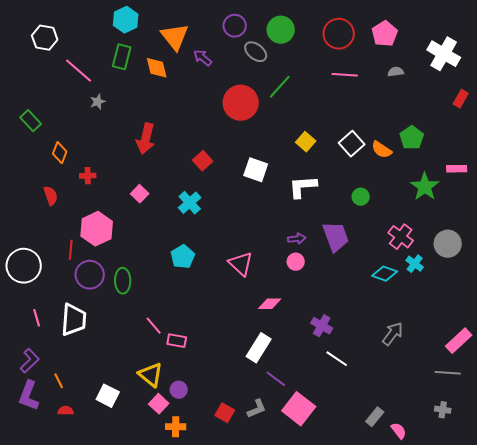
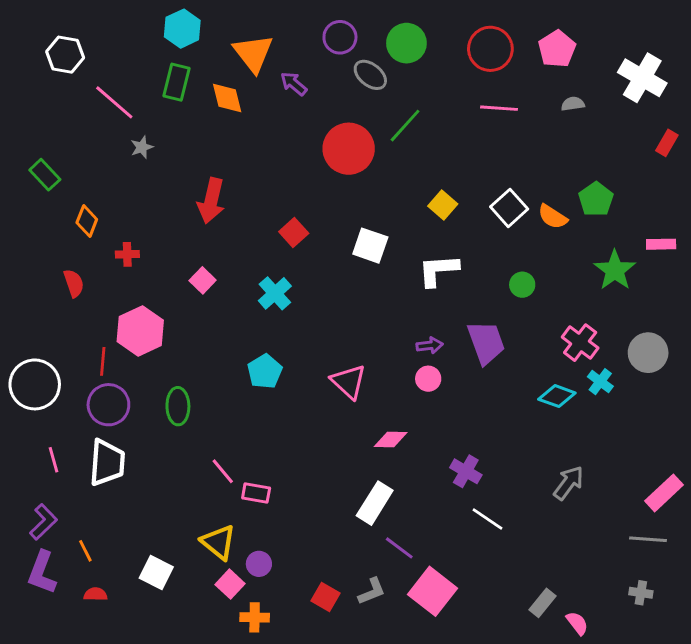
purple circle: (90, 275) -> (108, 405), moved

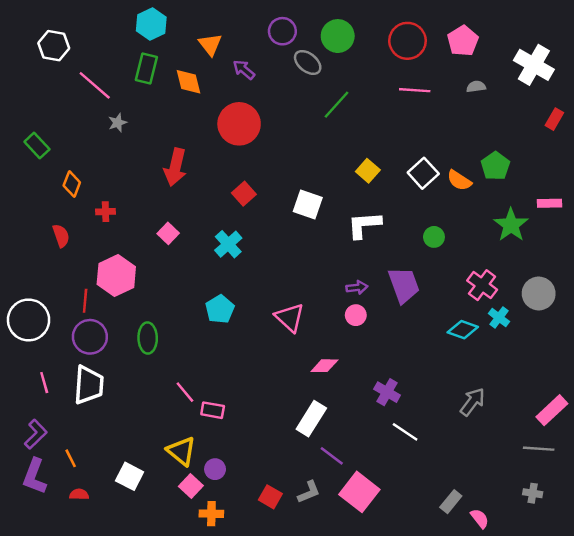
orange triangle: (253, 53) -> (210, 44), size x0.7
red circle: (349, 149) -> (239, 124), moved

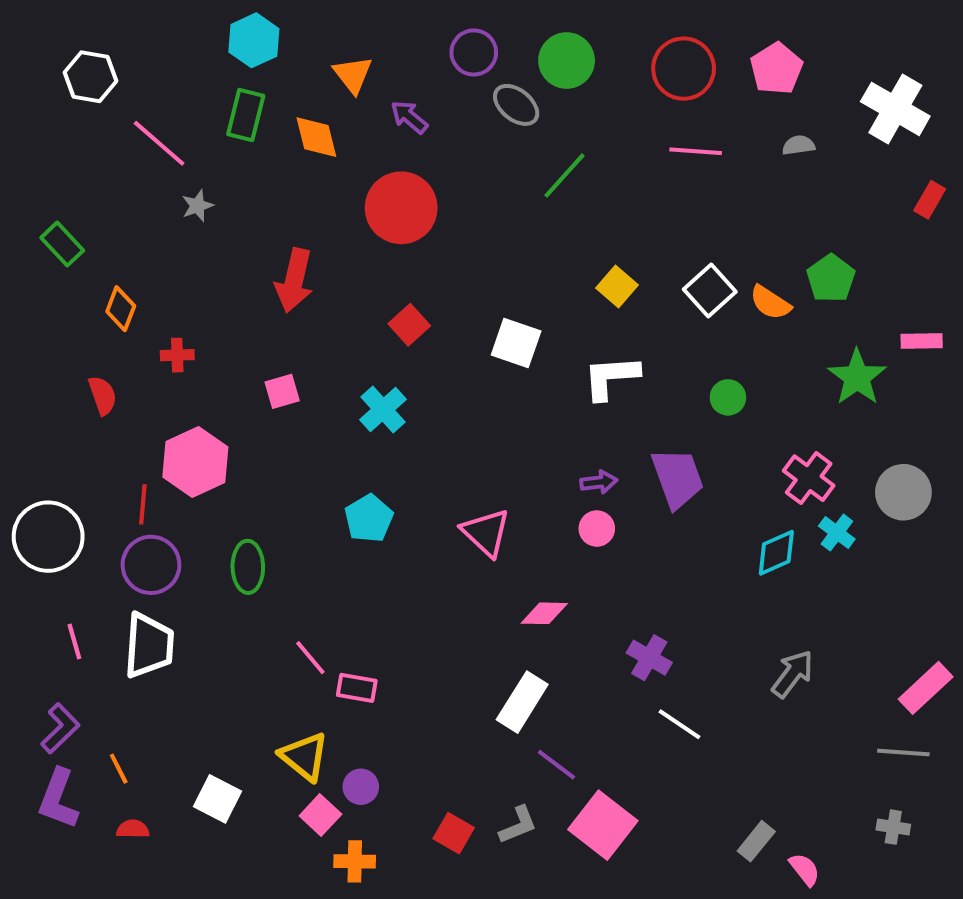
pink square: (168, 233) -> (282, 391), turned 30
cyan diamond: (463, 330) -> (776, 553), turned -44

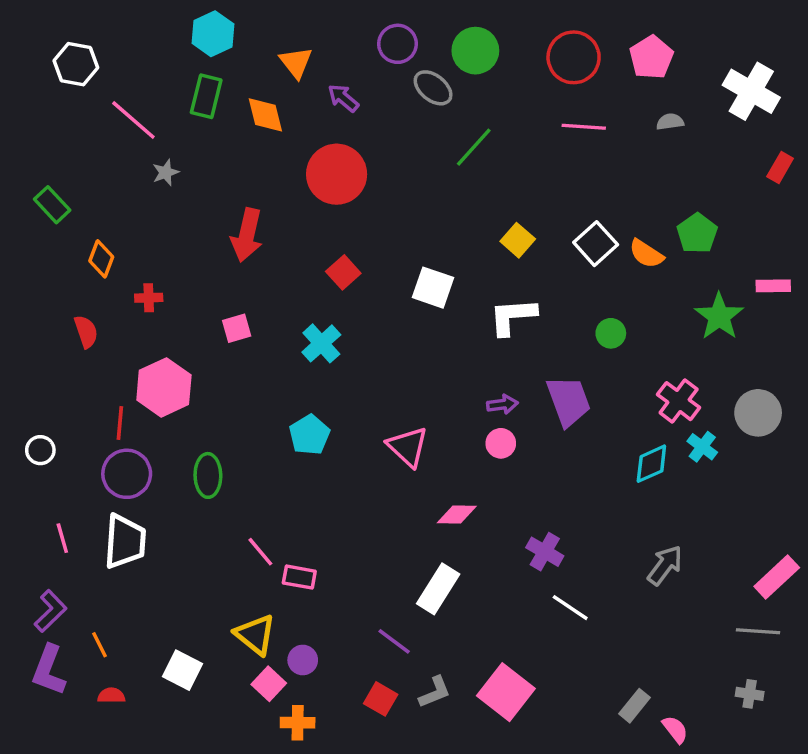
white circle: (48, 537) -> (40, 450), size x0.5
purple line: (556, 765) -> (394, 641), moved

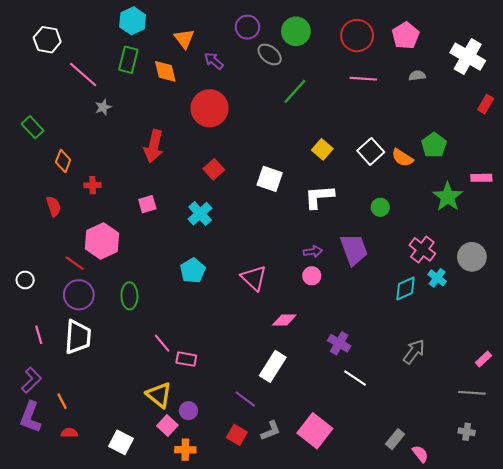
red line: (120, 423) -> (75, 263), turned -60
pink rectangle: (777, 577) -> (484, 359), size x0.6
white square: (183, 670) -> (121, 442), moved

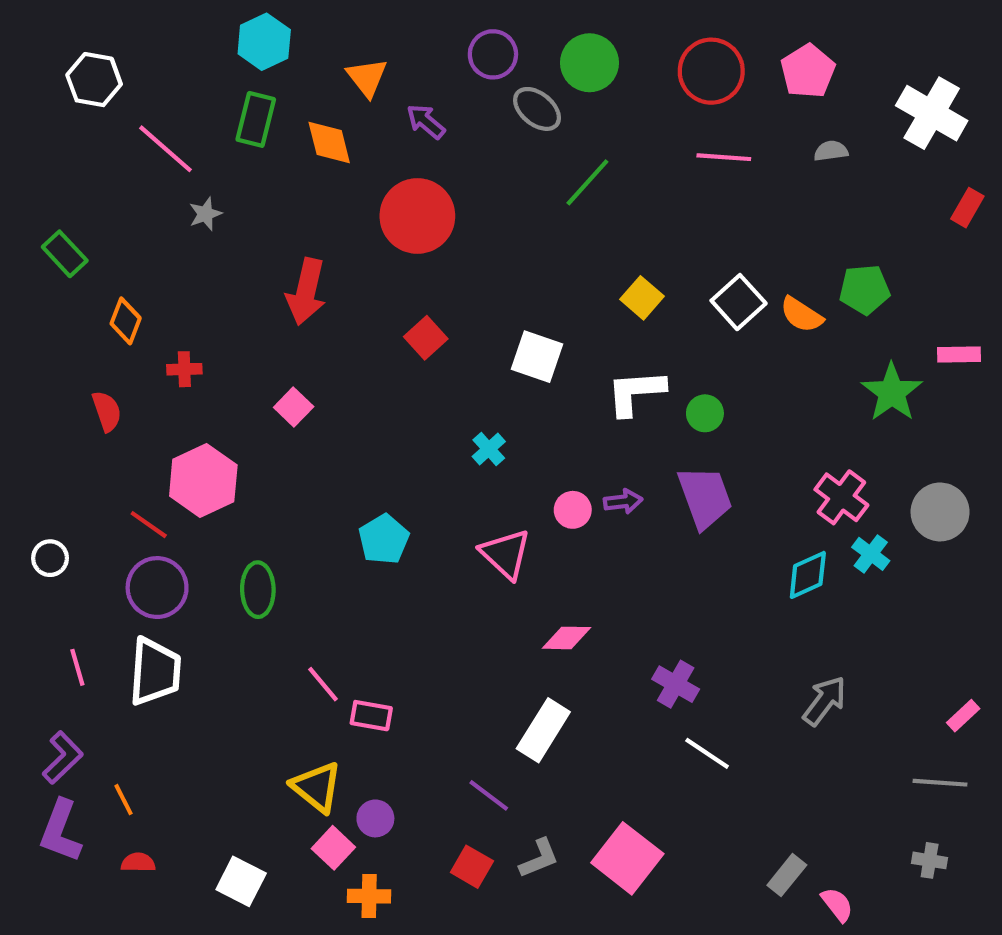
green pentagon: (434, 145) -> (864, 289), turned 30
pink square: (147, 204) -> (294, 407), turned -30
green circle: (380, 207) -> (705, 413), moved
cyan cross: (200, 214) -> (489, 449), moved, size x0.7
pink circle: (312, 276) -> (573, 510), moved

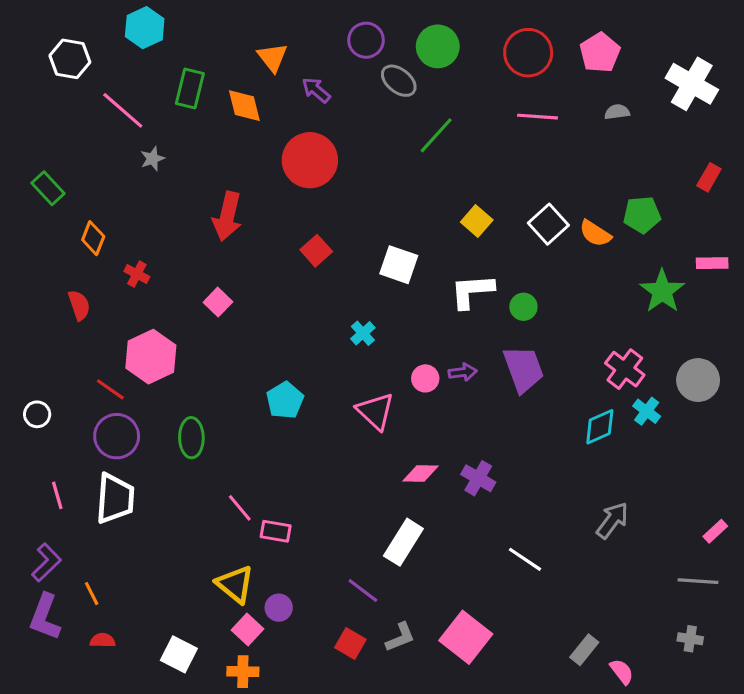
cyan hexagon: (264, 42) -> (145, 28), moved
red rectangle: (967, 208) -> (709, 177), moved
red cross: (184, 369) -> (137, 274), turned 30
purple cross: (676, 684) -> (478, 478), moved
orange cross: (369, 896) -> (243, 672), moved

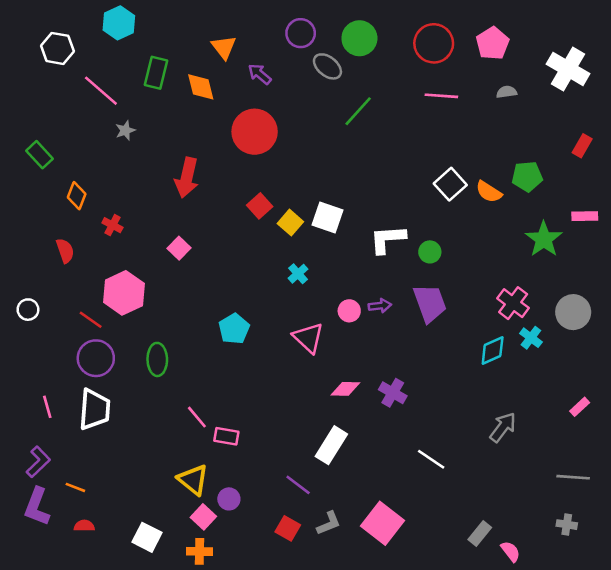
yellow square: (477, 221) -> (290, 223), moved
white circle: (37, 414) -> (28, 310), moved
pink rectangle: (715, 531) -> (580, 407), moved
orange line: (92, 594) -> (75, 487), turned -42

